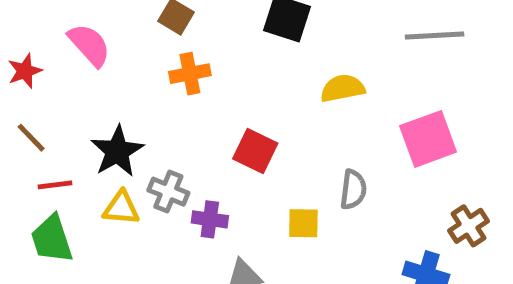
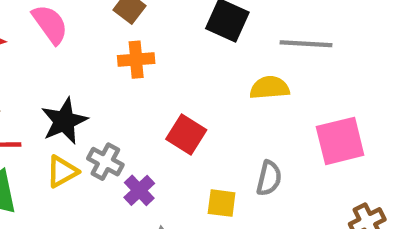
gray line: (435, 36) -> (306, 44), moved
yellow triangle: (121, 208) -> (62, 172), turned -40
purple cross: (210, 219) -> (139, 190), turned 32

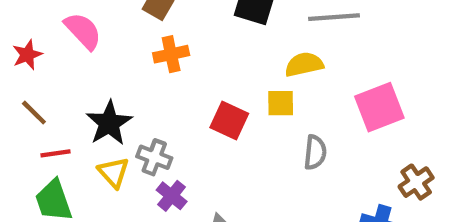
yellow triangle: (62, 172) -> (114, 172), turned -36
purple cross: (139, 190) -> (172, 196), moved
yellow square: (222, 203) -> (281, 103), moved

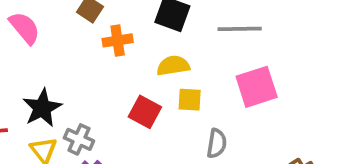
orange cross: (171, 54) -> (118, 40), moved
yellow semicircle: (304, 64) -> (173, 66), moved
pink square: (379, 107) -> (257, 87), moved

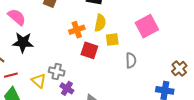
orange cross: (118, 40) -> (77, 30), moved
yellow semicircle: (173, 66) -> (100, 23), turned 120
black star: (42, 108) -> (23, 42), moved, turned -30

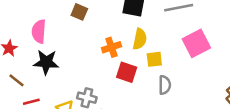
pink semicircle: (17, 17) -> (39, 31), turned -126
gray semicircle: (131, 60) -> (165, 85), moved

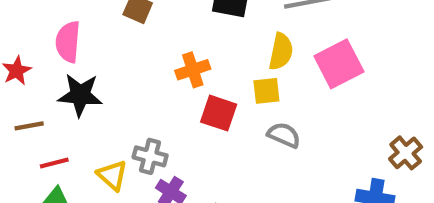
yellow semicircle: (140, 39) -> (281, 51), moved
brown line: (17, 80) -> (29, 126), turned -49
gray semicircle: (165, 85) -> (284, 135), turned -66

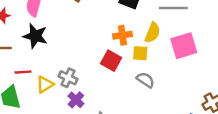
orange cross: (193, 70) -> (122, 35), moved
red line: (54, 163) -> (23, 72), moved
yellow triangle: (112, 175) -> (45, 84), turned 36

